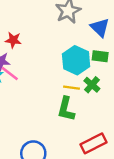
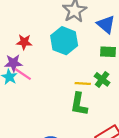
cyan hexagon: (76, 60) -> (64, 41), moved

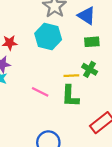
pink line: (23, 74) -> (40, 92), moved

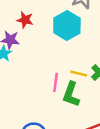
pink line: (40, 92) -> (56, 82), moved, turned 54

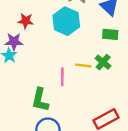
green L-shape: (71, 94) -> (40, 100), moved

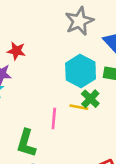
cyan hexagon: (66, 21) -> (81, 71), moved
green cross: (103, 62) -> (90, 99), moved

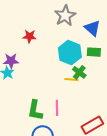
red star: (16, 51) -> (30, 36), moved
pink line: (54, 118) -> (57, 108), moved

